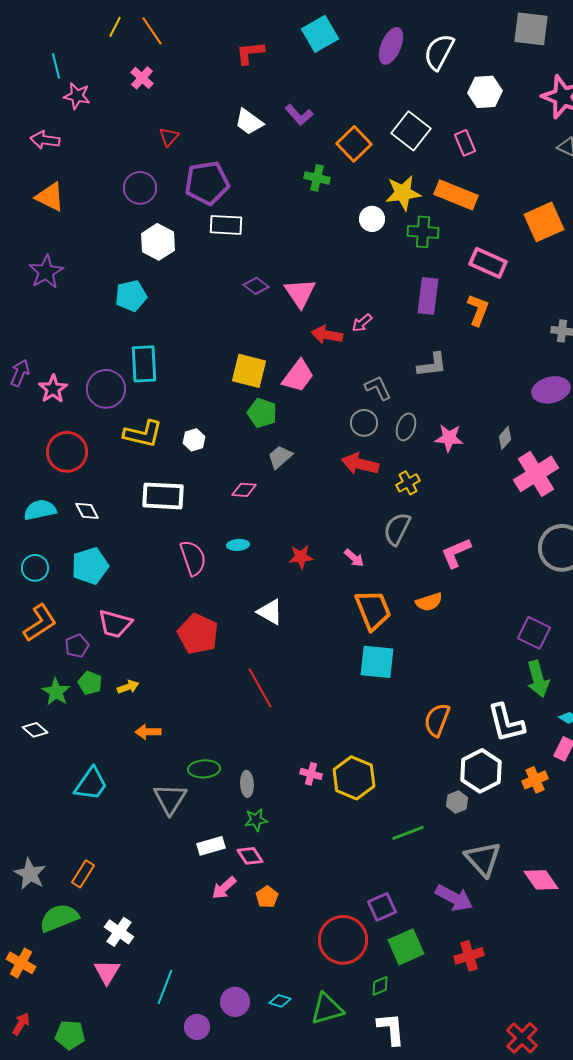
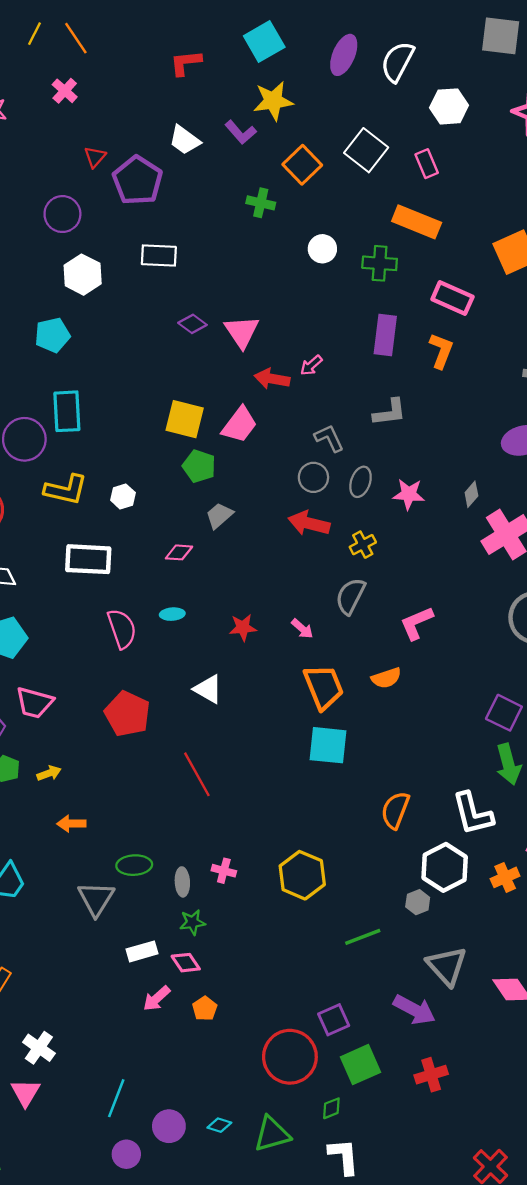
purple pentagon: (207, 183) -> (138, 180), moved, turned -30
yellow star: (403, 193) -> (273, 101), moved
pink cross: (311, 774) -> (224, 871), moved
cyan line: (165, 987) -> (116, 1098), moved

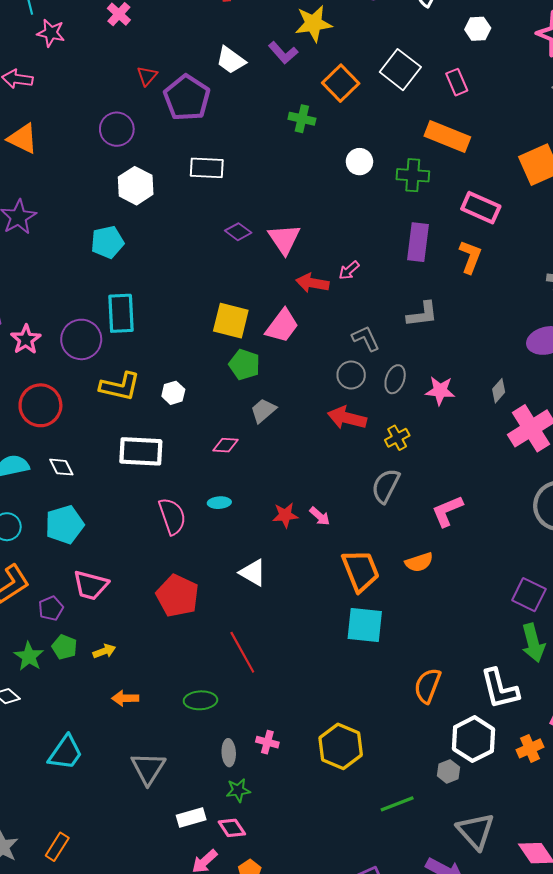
white hexagon: (449, 106) -> (478, 29), size x0.7
pink arrow: (302, 629) -> (320, 516), moved
green ellipse: (134, 865) -> (200, 700), moved

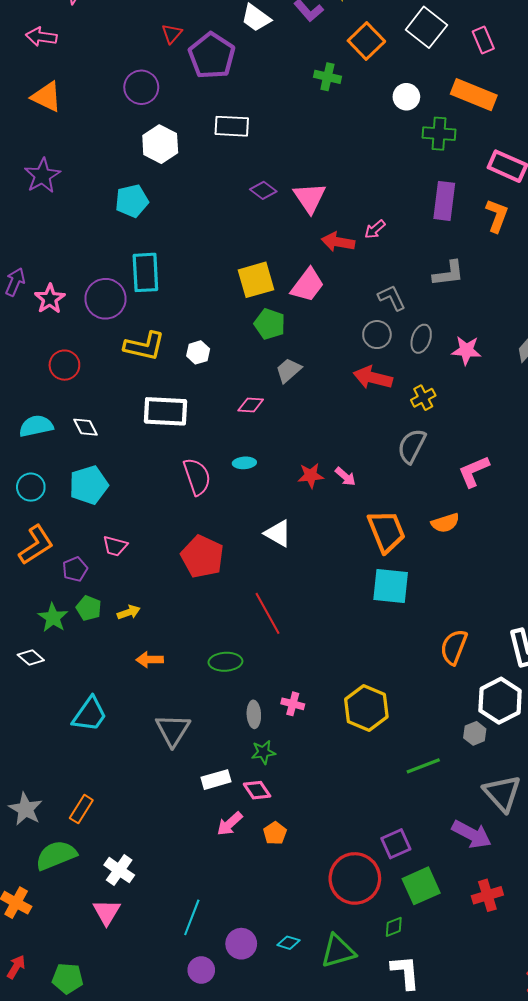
white circle: (359, 162) -> (406, 97), moved
yellow square: (231, 321) -> (256, 280), turned -30
red circle: (40, 405) -> (64, 365), size x0.7
pink trapezoid: (91, 585) -> (115, 546), size x0.7

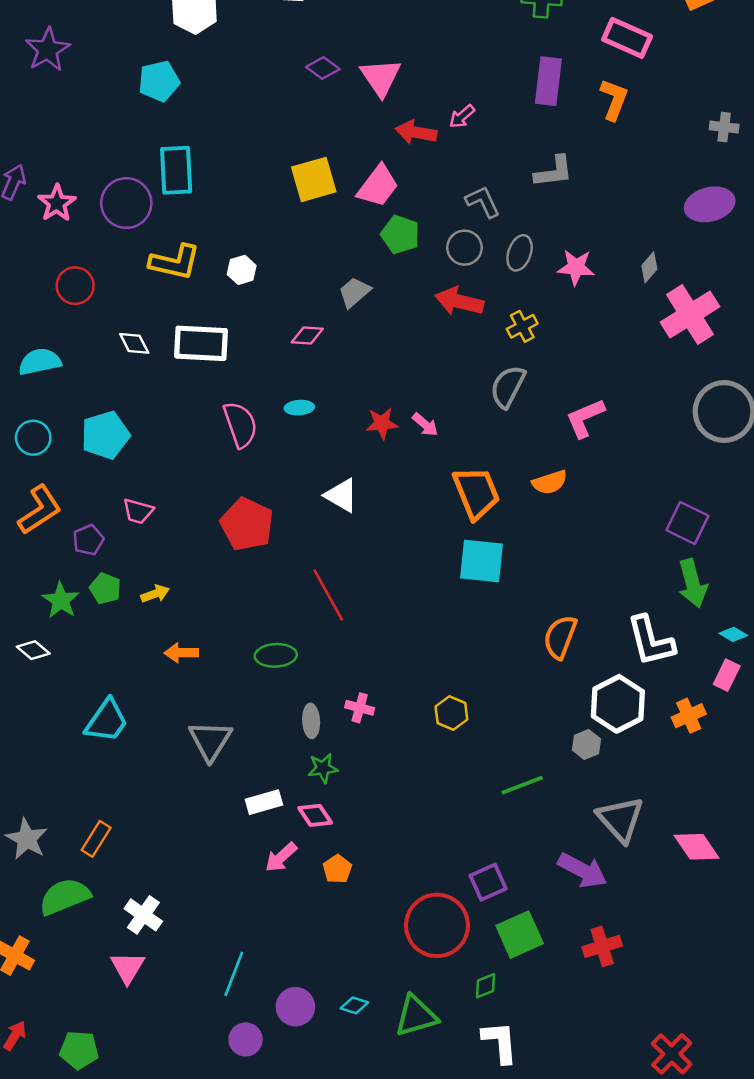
green pentagon: (270, 324) -> (400, 235), moved
white diamond: (86, 427) -> (134, 343), moved
yellow hexagon: (366, 708) -> (451, 713), size x0.6

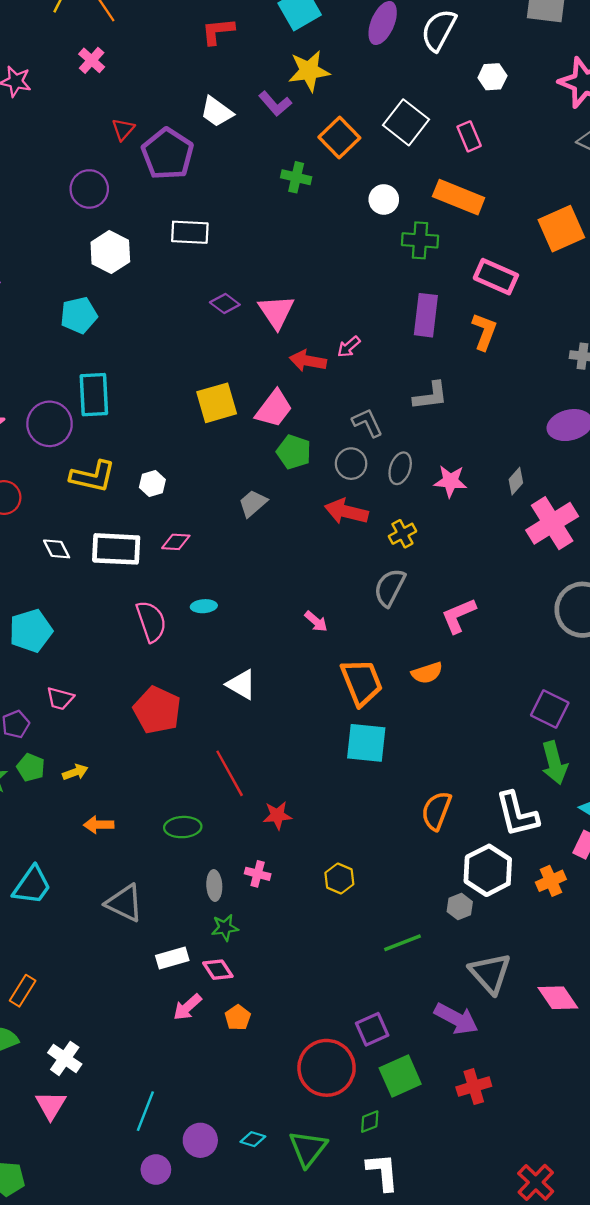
pink diamond: (307, 335) -> (176, 542), moved
red star: (382, 423) -> (277, 815), moved
gray triangle: (210, 741) -> (124, 903), turned -36
green triangle: (416, 1016) -> (308, 1148), turned -36

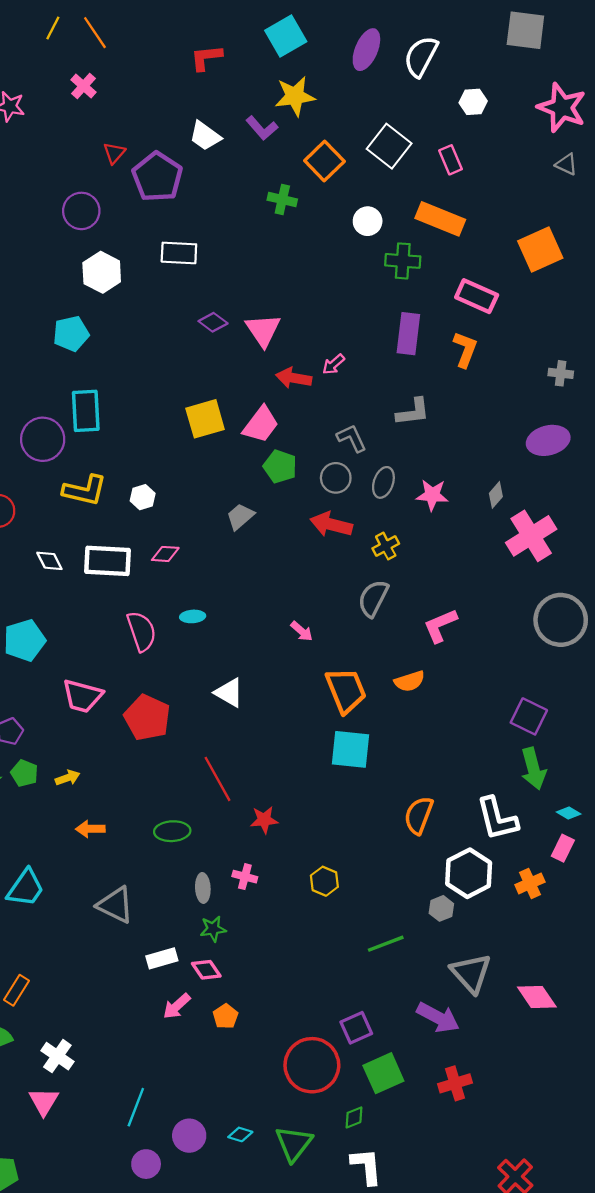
pink trapezoid: (60, 699) -> (82, 696), moved, size x1.5

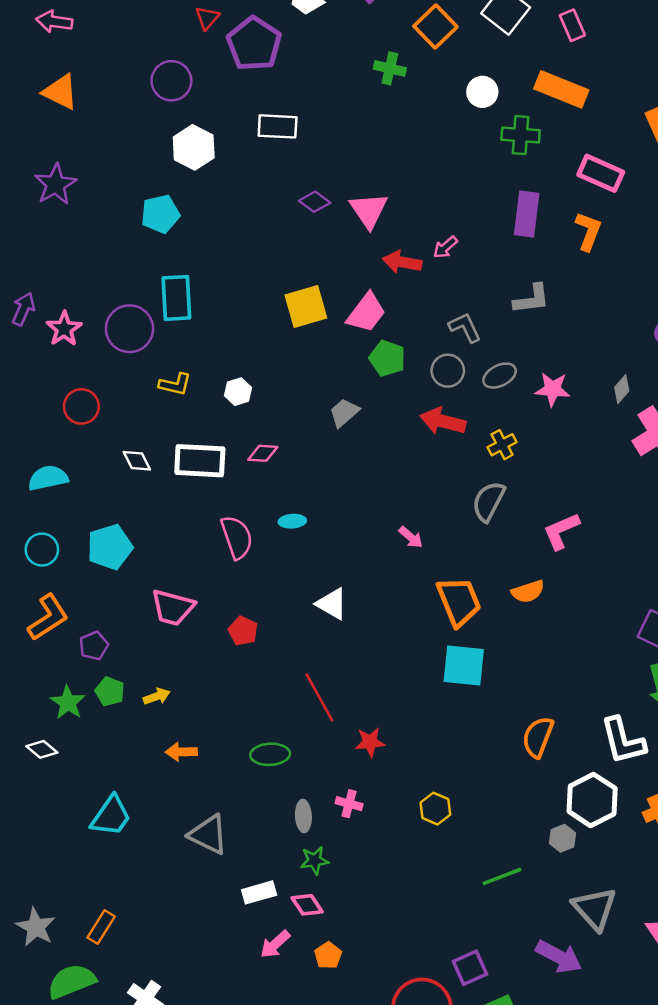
gray ellipse: (383, 482) -> (500, 376), turned 44
yellow L-shape: (85, 490) -> (175, 384), size x0.7
red pentagon: (147, 718) -> (243, 631), size x0.6

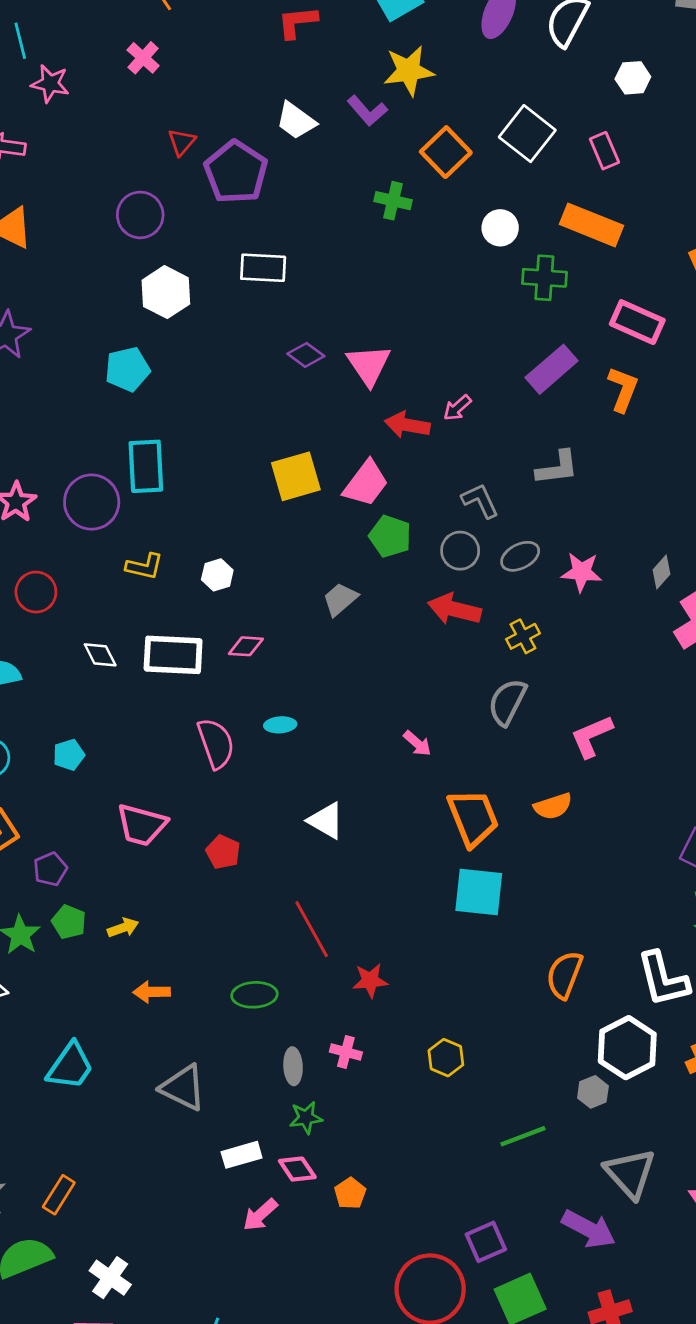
purple rectangle: (527, 214) -> (552, 369), turned 42
cyan pentagon: (110, 547) -> (69, 755), size x0.6
orange pentagon: (328, 955) -> (350, 1193), moved

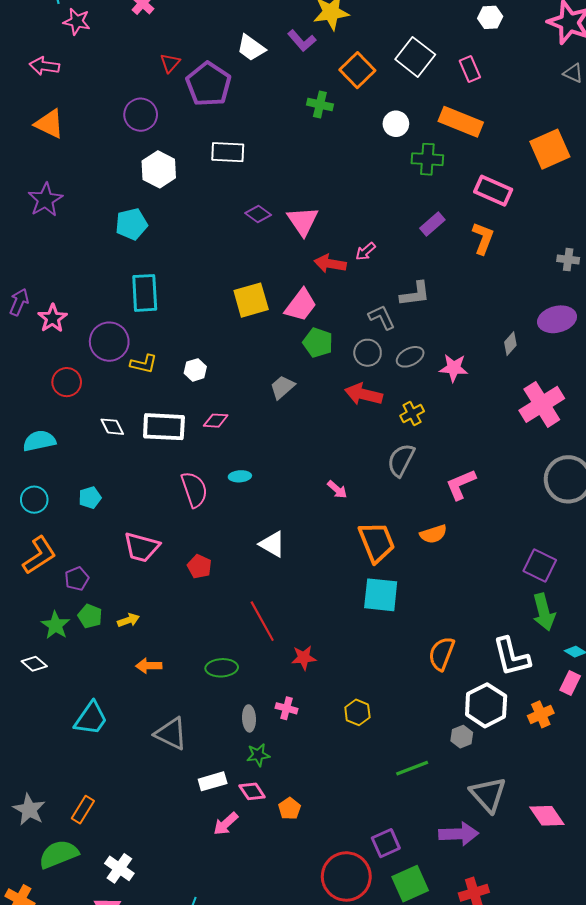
purple rectangle: (552, 369) -> (432, 224), size x0.7
gray L-shape: (557, 468) -> (415, 294), moved
purple circle: (92, 502) -> (109, 342), moved
gray diamond: (662, 572) -> (510, 344), moved
purple arrow: (589, 1229) -> (459, 834), turned -30

